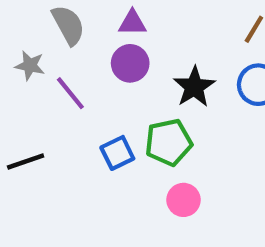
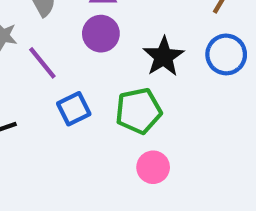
blue square: (117, 153) -> (74, 109), moved

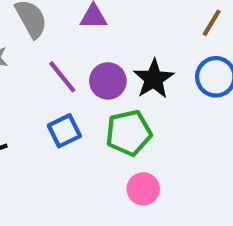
purple circle: (101, 34) -> (108, 81), moved
purple line: (42, 63) -> (62, 77), moved

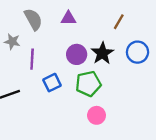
brown line: (212, 23) -> (119, 22), moved
purple line: (62, 77) -> (32, 59), moved, turned 42

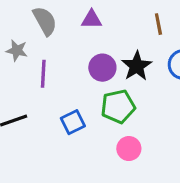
brown line: (119, 22) -> (158, 24), turned -42
blue square: (52, 83) -> (73, 122), moved

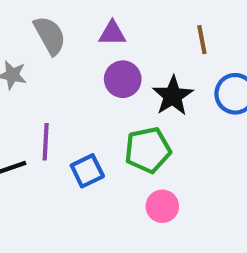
purple circle: (102, 68) -> (123, 79), moved
purple line: (43, 74) -> (46, 142), moved

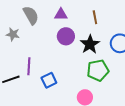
brown line: (202, 40) -> (95, 17), moved
green pentagon: (148, 150) -> (98, 70), moved

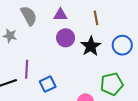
green pentagon: (98, 70) -> (112, 84), moved

